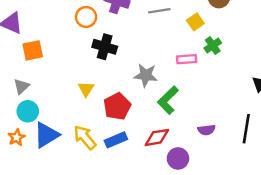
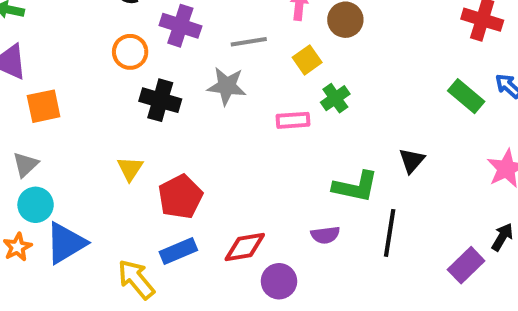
gray star: (146, 75) -> (227, 86), moved
green L-shape: (168, 100) -> (355, 187), moved, turned -124
yellow arrow: (85, 137) -> (136, 279), moved

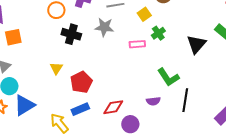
black triangle: (412, 161) -> (196, 44), moved, size x1.5
green L-shape: (355, 187) -> (168, 77), turned 45

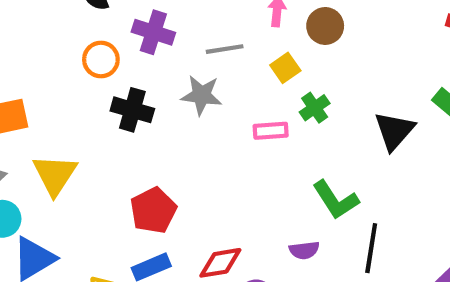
yellow triangle: (56, 68) -> (55, 175), moved, size x1.6

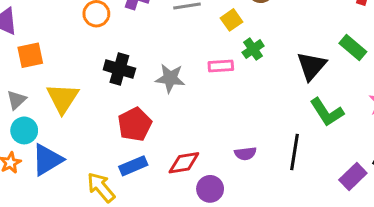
gray star: (202, 95) -> (170, 78), moved
black cross: (132, 110) -> (119, 69), moved
green L-shape: (336, 200) -> (327, 112), moved

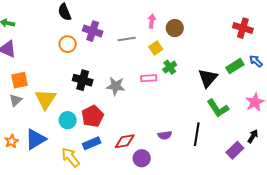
green rectangle: (353, 48) -> (235, 66), turned -72
orange square: (30, 55) -> (19, 80), moved
cyan circle: (24, 130) -> (68, 120), moved

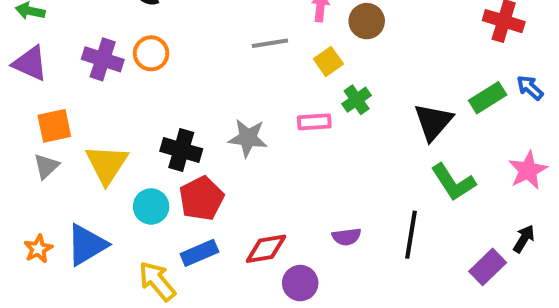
purple cross: (93, 31) -> (103, 59), moved
black cross: (83, 80) -> (181, 150), moved

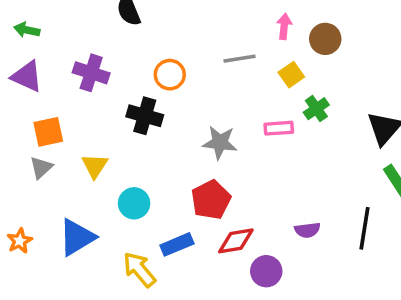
orange circle: (151, 53) -> (170, 75), moved
black cross: (181, 150) -> (145, 116), moved
yellow triangle: (107, 164) -> (95, 166), size x0.7
red pentagon: (201, 198) -> (211, 200), moved
orange star: (38, 249) -> (20, 241), moved

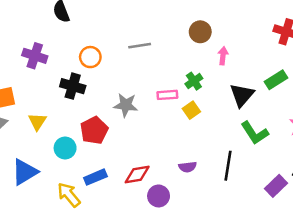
pink arrow: (284, 26) -> (223, 56), moved
yellow square: (291, 75) -> (191, 110), moved
red pentagon: (211, 200) -> (94, 130), moved

